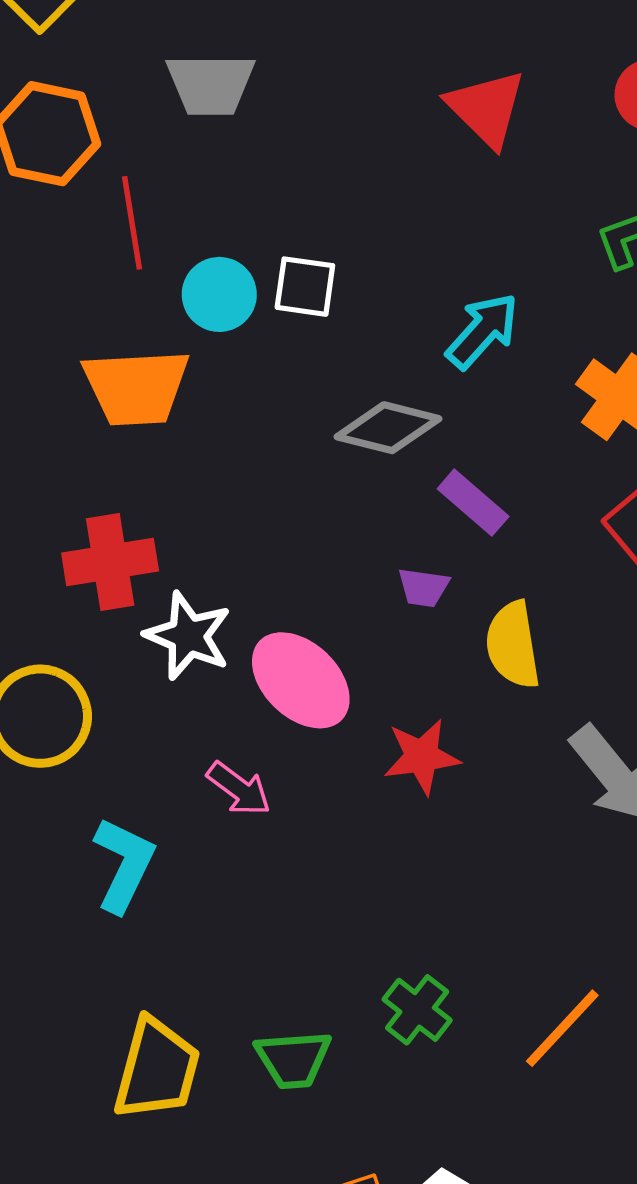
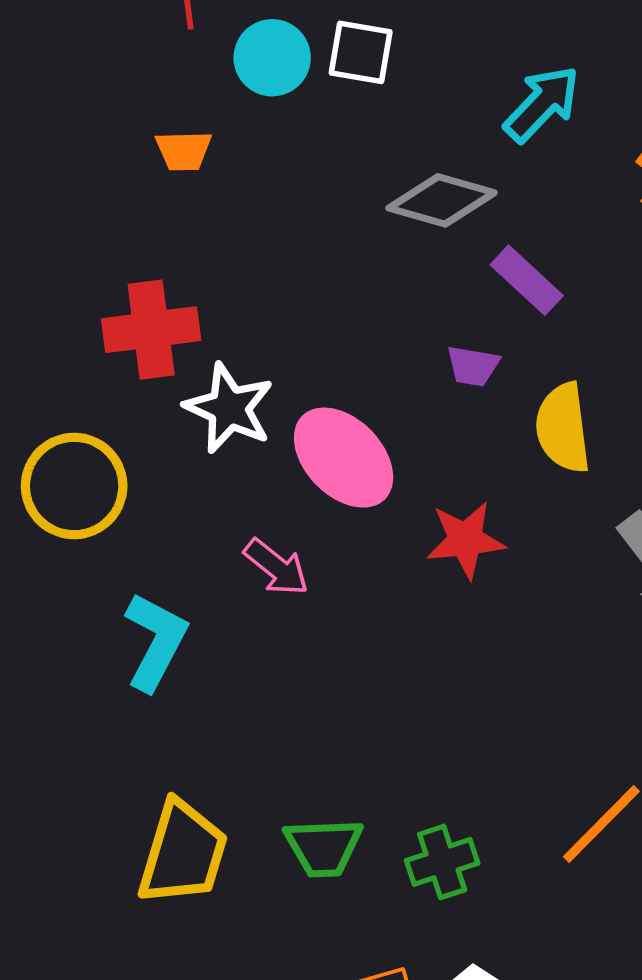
orange trapezoid: (136, 387) -> (184, 151), size x0.5
green cross: (417, 1010) -> (442, 862), moved, turned 32

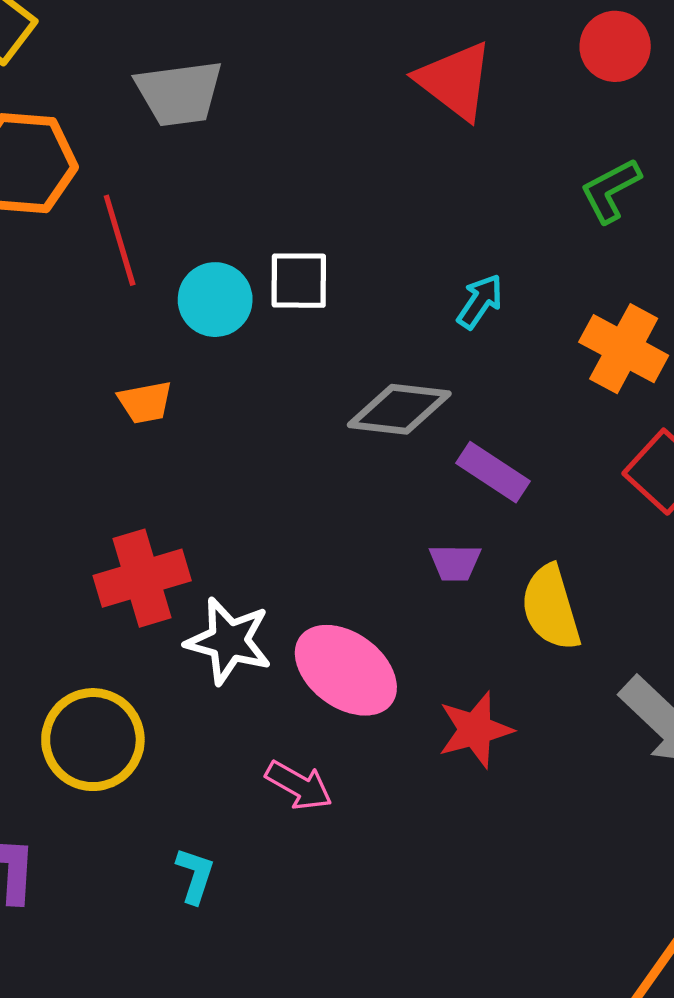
cyan arrow: (542, 104) -> (480, 301), size x0.7
cyan L-shape: (156, 642) -> (195, 875), size x0.6

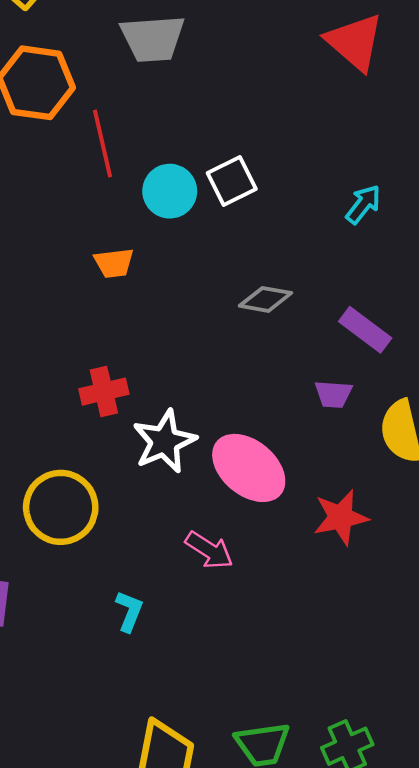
white square: (299, 281) -> (232, 181), turned -30
gray diamond: (399, 409) -> (265, 299), moved, size x0.7
red cross: (142, 578) -> (104, 392), size x0.7
white star: (229, 641) -> (164, 441), turned 30

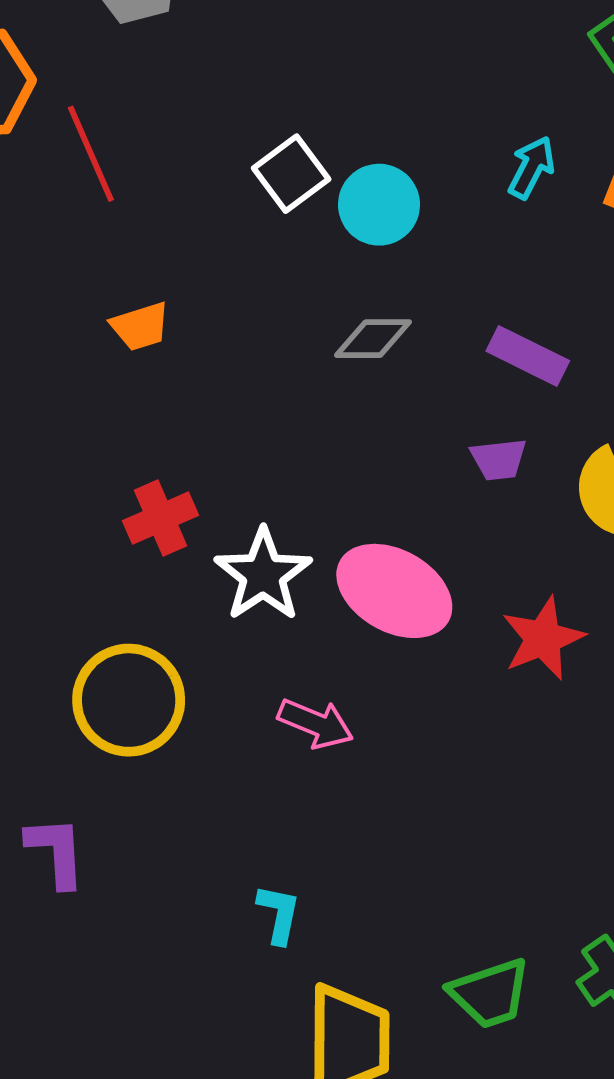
cyan circle: (170, 191) -> (379, 205), moved
cyan arrow: (363, 204) -> (531, 167), moved
pink arrow: (209, 550) -> (316, 724), moved
cyan L-shape: (129, 611) -> (279, 914), moved

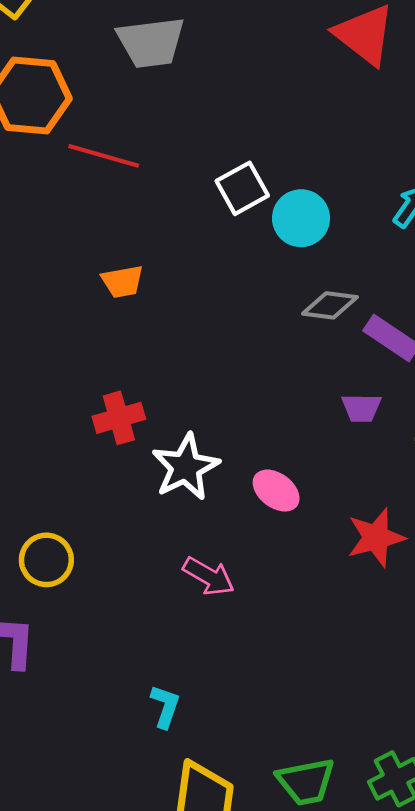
red line: (91, 154) -> (104, 156), turned -58
gray diamond: (373, 339) -> (330, 305), moved
pink ellipse: (394, 591) -> (276, 491), size x0.6
yellow circle: (129, 700) -> (46, 560), moved, size x0.7

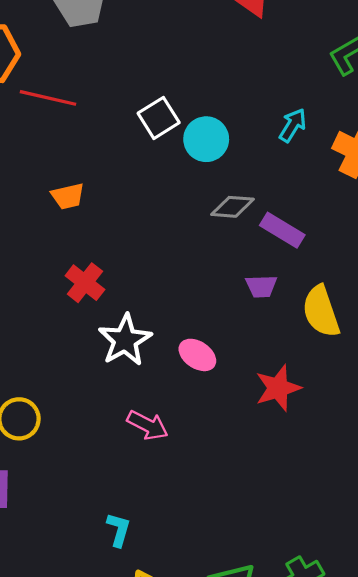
red cross: (119, 418) -> (85, 283), moved, turned -33

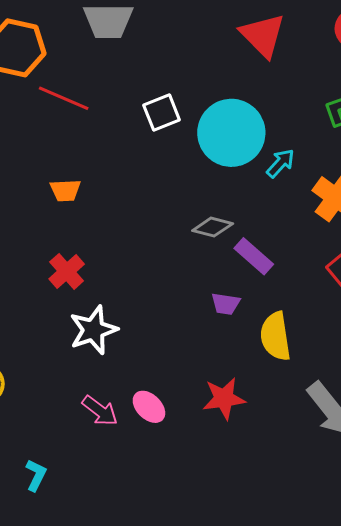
white square: (159, 118) -> (162, 113), moved
cyan circle: (206, 139) -> (231, 133), moved, size x1.6
pink ellipse: (197, 355) -> (149, 407), moved
cyan L-shape: (119, 530) -> (36, 475), moved

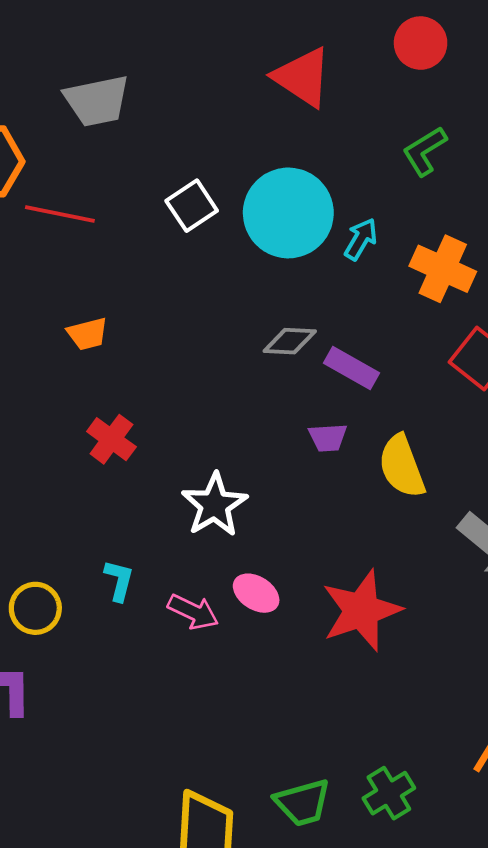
white star: (93, 330) -> (214, 505), moved
red star: (224, 399) -> (361, 610), moved, size x1.4
cyan L-shape: (36, 475) -> (119, 580), moved

